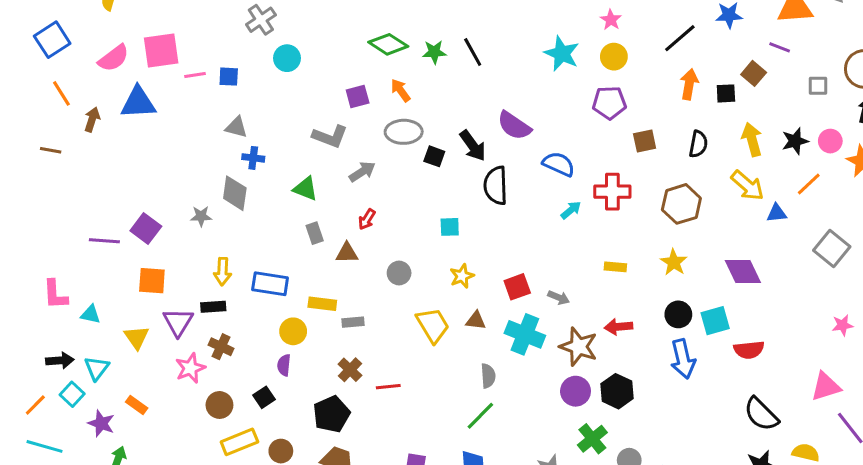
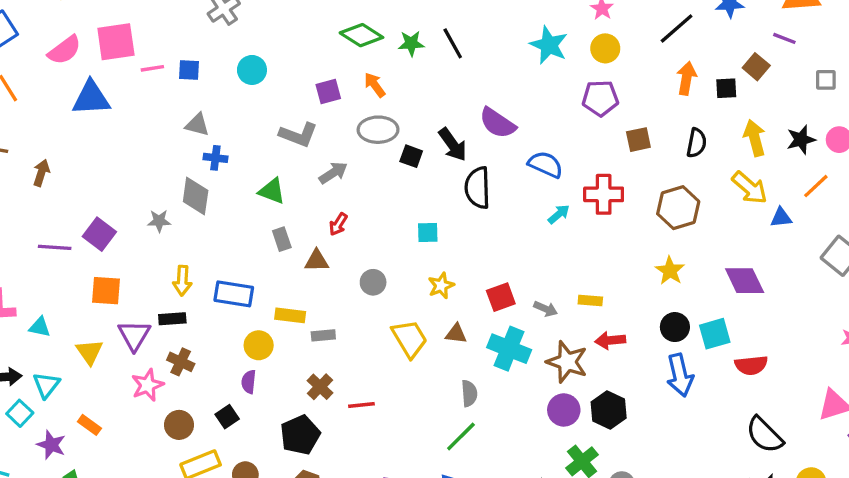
cyan circle: (287, 58) -> (252, 70), moved
brown arrow: (92, 120) -> (41, 173), moved
yellow rectangle: (615, 267) -> (590, 301), moved

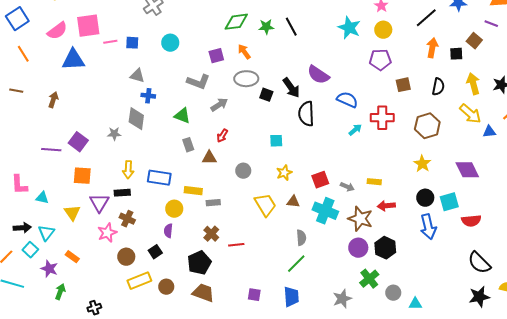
green diamond: (361, 35) -> (236, 22), turned -40
brown arrow: (41, 173) -> (53, 100), moved

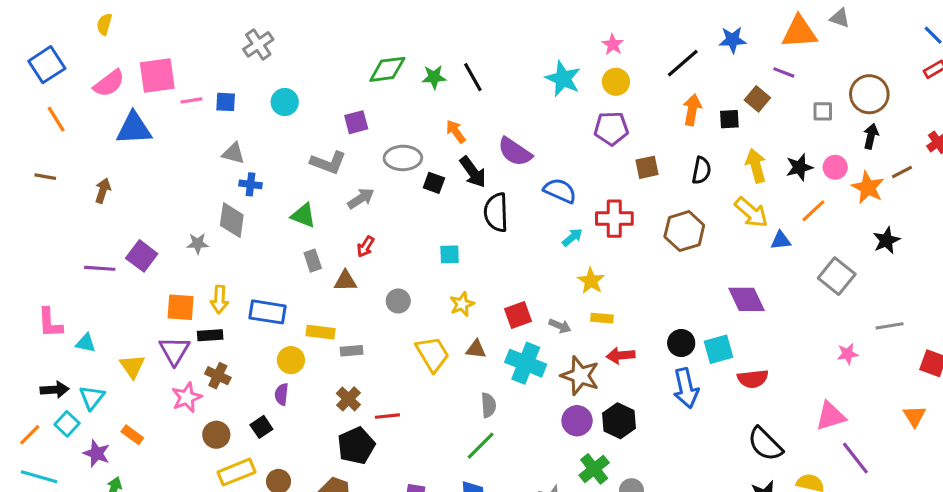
orange arrow: (244, 52) -> (456, 132), moved
yellow star: (422, 164) -> (591, 281), moved
orange square: (82, 176) -> (181, 307), moved
black pentagon: (199, 263) -> (356, 446), moved

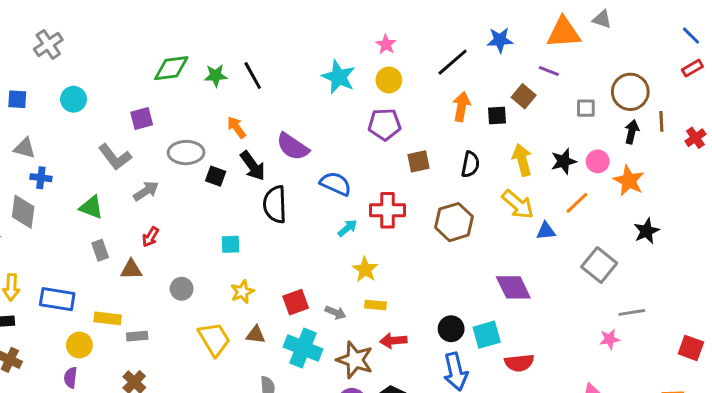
gray L-shape: (328, 163) -> (115, 157), turned 32
brown line: (902, 172) -> (661, 121), moved, turned -66
gray line: (890, 326) -> (632, 312), moved

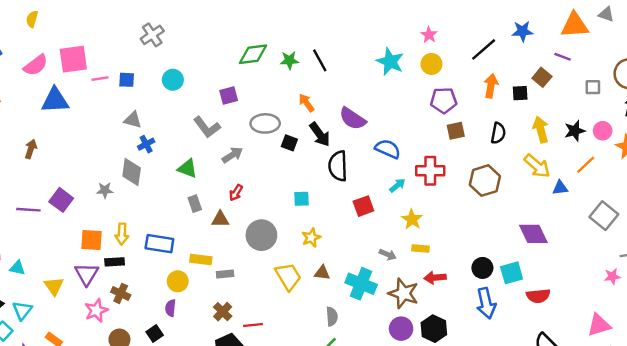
purple pentagon: (384, 124) -> (444, 100), moved
blue cross: (41, 178) -> (146, 144), turned -35
gray circle: (182, 289) -> (261, 235), size x1.6
red square: (296, 302) -> (363, 206), moved

